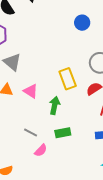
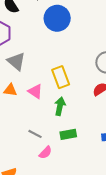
blue circle: (82, 23) -> (57, 18), moved, size x1.6
yellow rectangle: (68, 79) -> (61, 77), moved

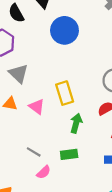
green arrow: (60, 106) -> (76, 123), moved

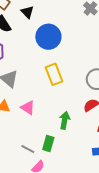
yellow rectangle: (65, 93) -> (54, 74), moved
green rectangle: (69, 154) -> (48, 143), moved, turned -63

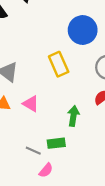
blue circle: (48, 37) -> (83, 30), moved
green rectangle: (48, 143) -> (56, 143), turned 70

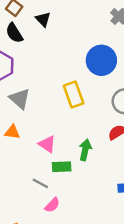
pink triangle: (31, 104) -> (47, 144), moved
green rectangle: (56, 143) -> (62, 167), moved

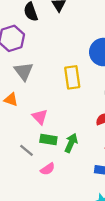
green arrow: (85, 150) -> (71, 143), moved
pink semicircle: (52, 205) -> (48, 169), moved

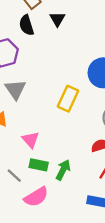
yellow rectangle: (72, 77) -> (68, 99), turned 30
pink semicircle: (48, 169) -> (36, 197), size x1.5

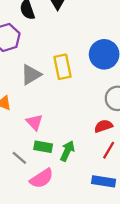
gray triangle: (15, 89) -> (31, 75), moved, turned 35
yellow rectangle: (68, 99) -> (63, 67), moved, turned -35

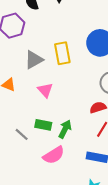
pink triangle: (34, 122) -> (45, 90), moved
pink semicircle: (42, 178) -> (54, 155), moved

